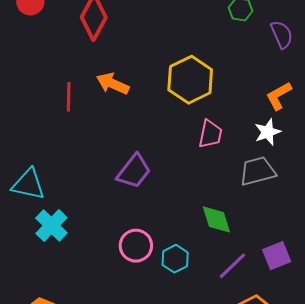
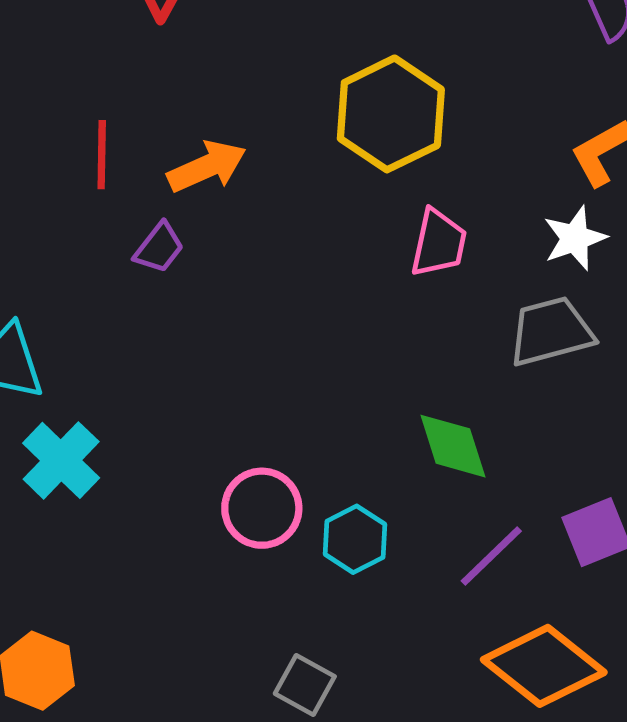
orange arrow: (113, 84) -> (207, 167), moved, turned 132
purple trapezoid: (134, 171) -> (159, 248), moved, size x0.6

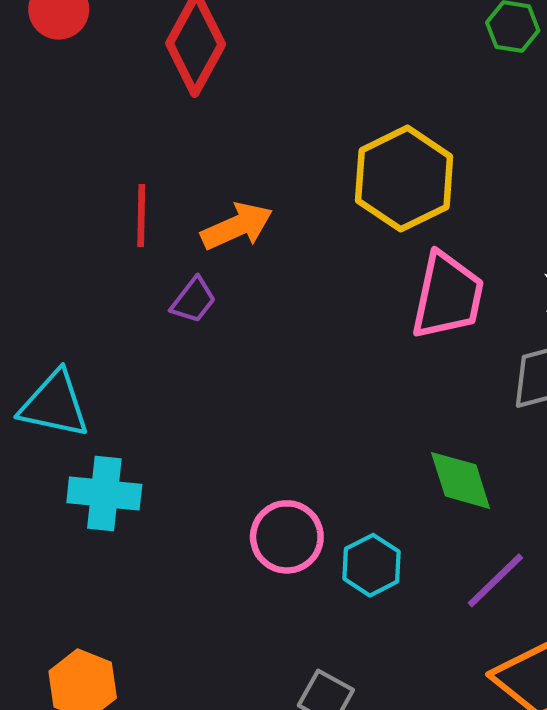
pink trapezoid: (439, 243) -> (448, 296), size x1.4
cyan cross: (61, 460) -> (104, 493), turned -38

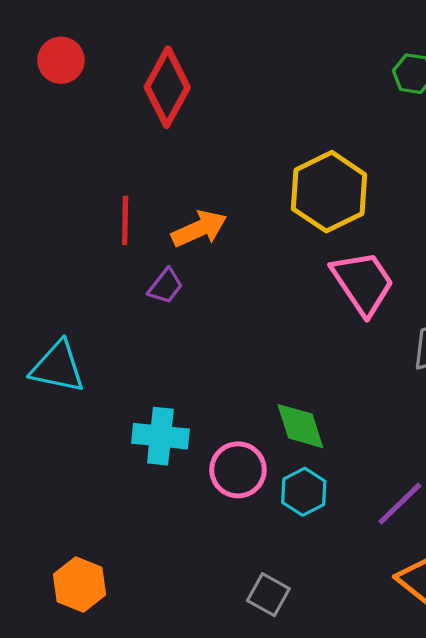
pink trapezoid: (448, 296) -> (363, 283), turned -46
green diamond: (461, 480) -> (300, 426), moved
cyan cross: (104, 493) -> (160, 436), moved

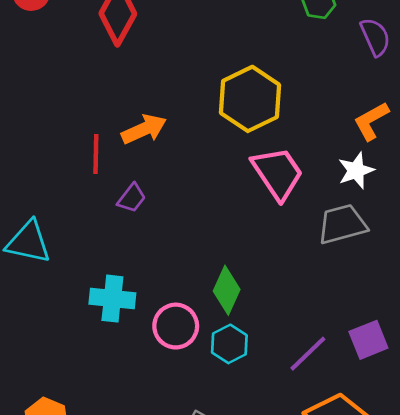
red line: (125, 220) -> (96, 154), moved
purple trapezoid: (166, 286) -> (132, 198), moved
green diamond: (300, 426) -> (227, 290), turned 42

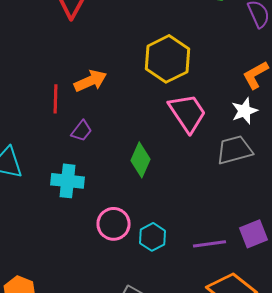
green diamond: (227, 290) -> (140, 160), moved
cyan cross: (112, 299) -> (68, 181), moved
purple line: (308, 354) -> (210, 244), turned 36

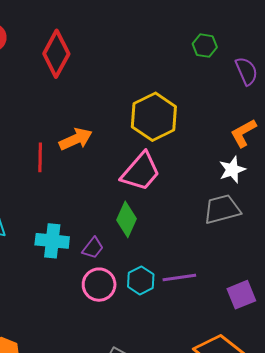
pink trapezoid: (188, 113) -> (141, 172), moved, turned 75
purple trapezoid: (82, 131) -> (93, 248), moved
cyan hexagon: (152, 237) -> (141, 280), moved
purple line: (210, 244) -> (179, 277), moved

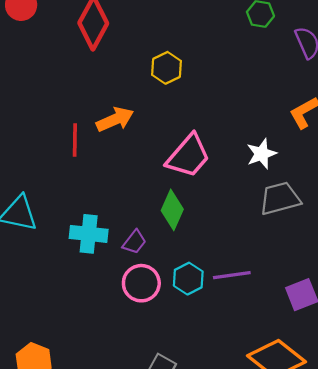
yellow hexagon: (154, 117) -> (167, 68), moved, size x0.6
white star: (232, 170) -> (262, 154), moved

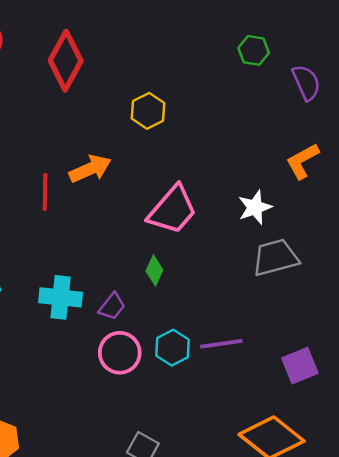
green diamond: (172, 210) -> (154, 270), size x0.7

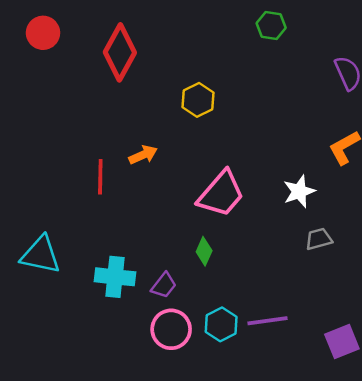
green hexagon: (254, 50) -> (271, 25), moved
orange arrow: (90, 169) -> (143, 155), size x0.7
gray trapezoid: (275, 258) -> (319, 239), size x0.6

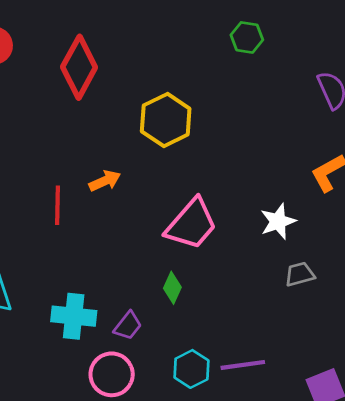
yellow hexagon: (198, 100) -> (166, 120), size x1.4
pink circle: (171, 329) -> (112, 374), moved

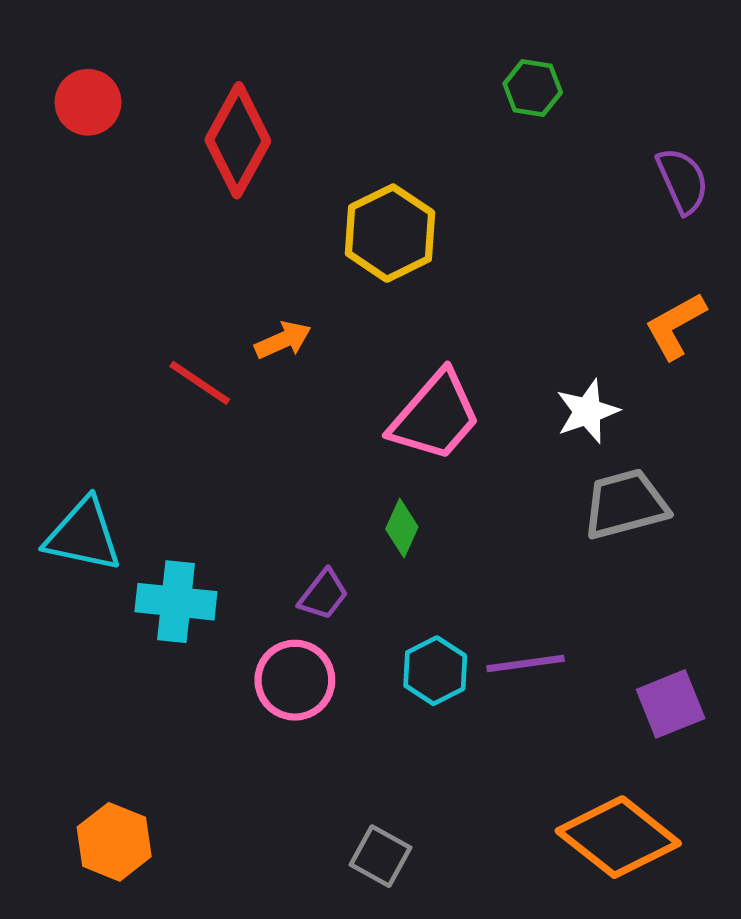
red line: (57, 205) -> (200, 383), turned -57
gray trapezoid: (300, 274) -> (625, 504), size x1.6
cyan cross: (74, 316) -> (176, 602), moved

